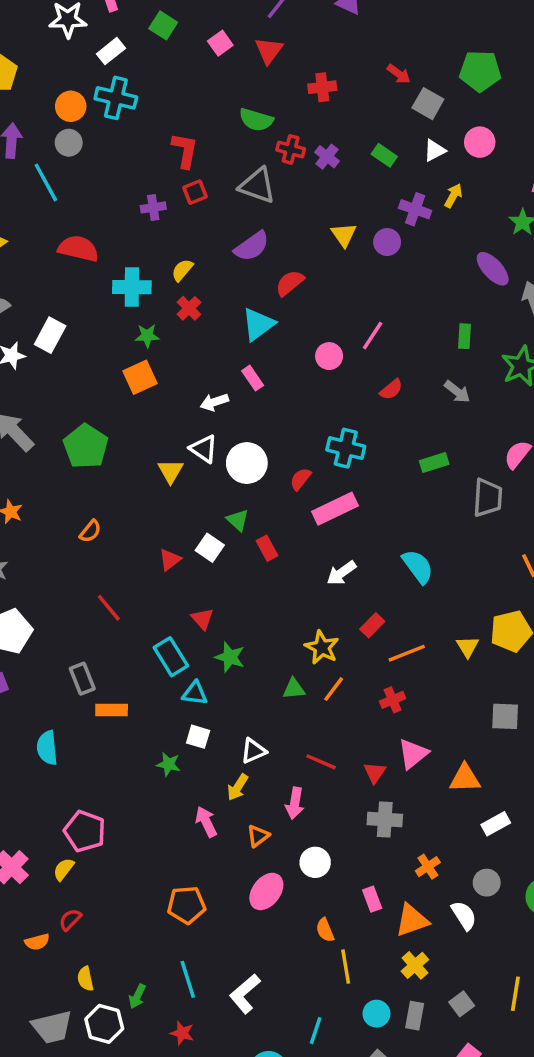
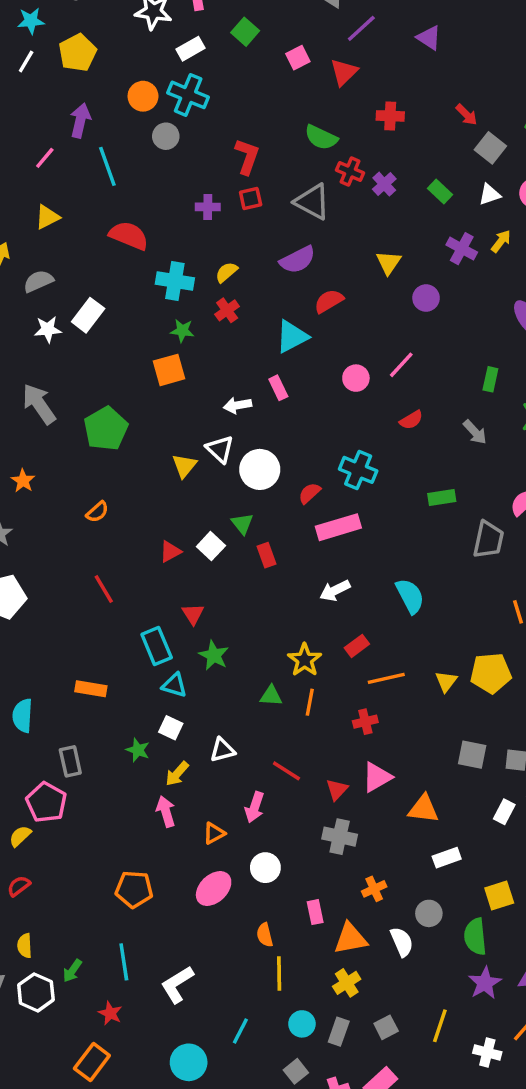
gray circle: (69, 143) -> (166, 136), moved
purple circle: (387, 242) -> (426, 298), moved
gray rectangle: (82, 679) -> (70, 761), moved
orange line: (334, 689) -> (310, 702), turned -36
yellow arrow: (238, 787) -> (177, 774), moved

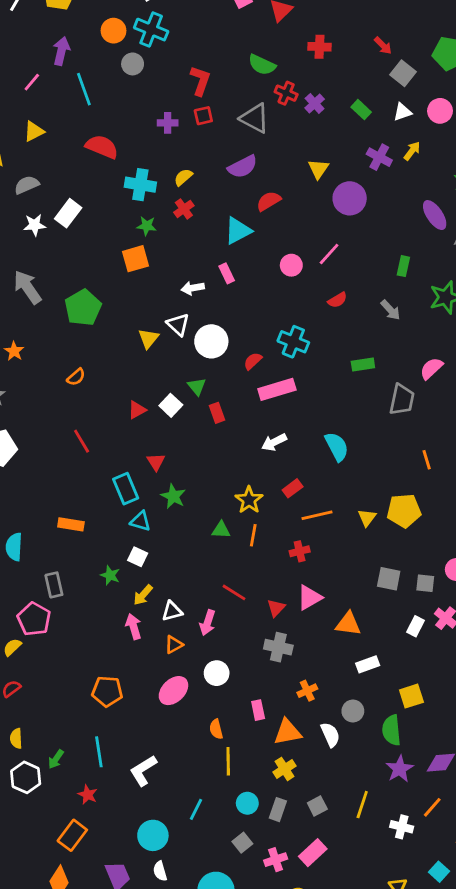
purple circle: (426, 298) -> (350, 198), size x1.5
white triangle: (222, 750) -> (172, 611), moved

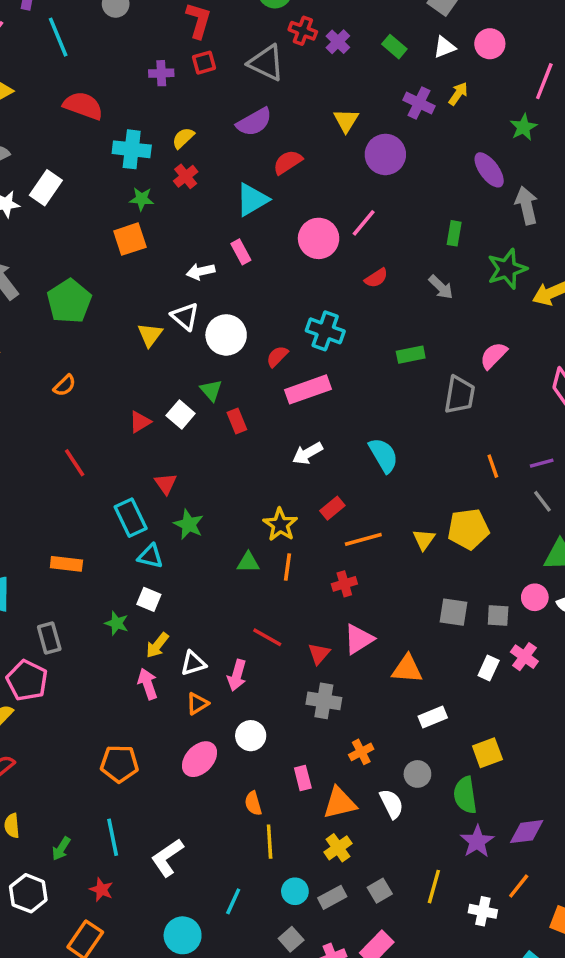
pink circle: (291, 265) -> (319, 238), size x1.5
white hexagon: (26, 777) -> (28, 893), moved
gray rectangle: (278, 810) -> (332, 897), turned 45

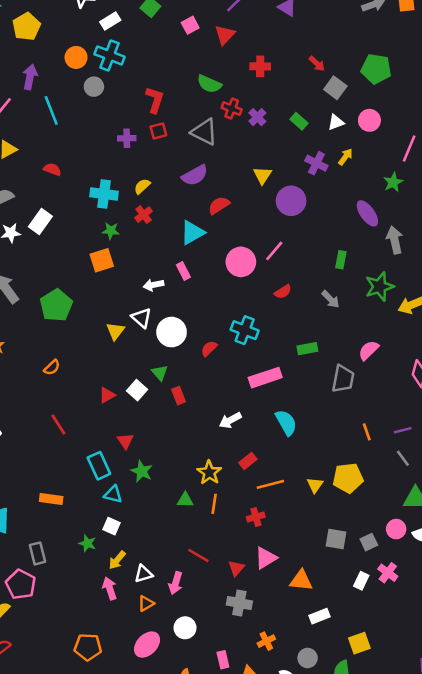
red semicircle: (83, 106) -> (52, 169), moved, size x0.6
pink rectangle: (308, 389) -> (265, 378), moved
gray square: (498, 616) -> (369, 542), turned -30

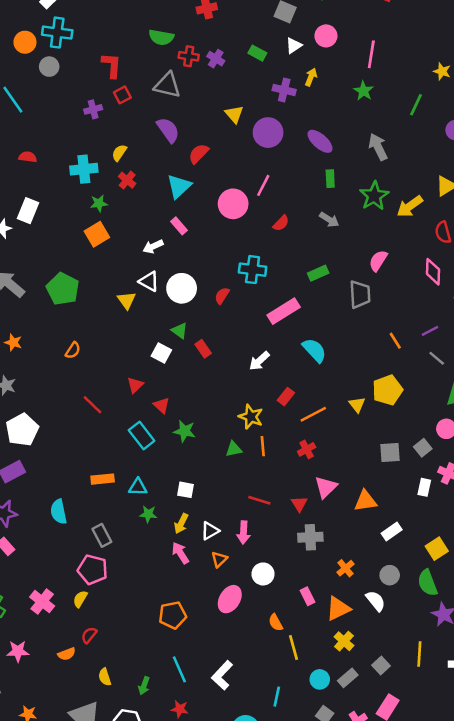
purple semicircle: (195, 175) -> (168, 130), turned -84
purple ellipse: (367, 213) -> (320, 141), moved
red triangle: (107, 395) -> (135, 385), moved
cyan triangle: (113, 494) -> (138, 487), moved
white square: (111, 526) -> (185, 490), moved

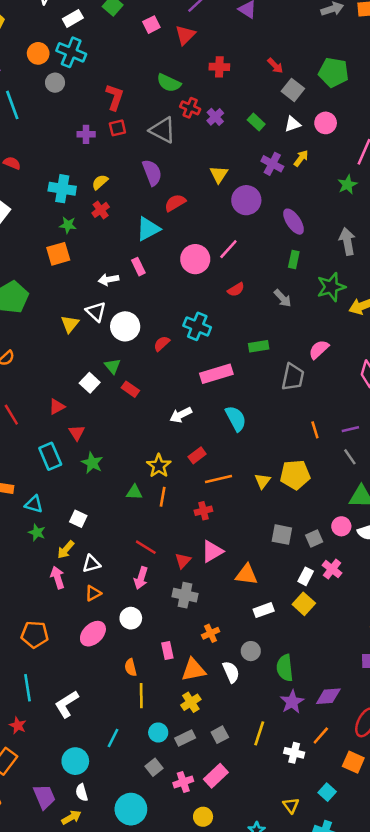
red rectangle: (203, 349) -> (130, 389), turned -35
pink arrow: (243, 533) -> (141, 578), moved
yellow square: (437, 549) -> (304, 604), moved, turned -30

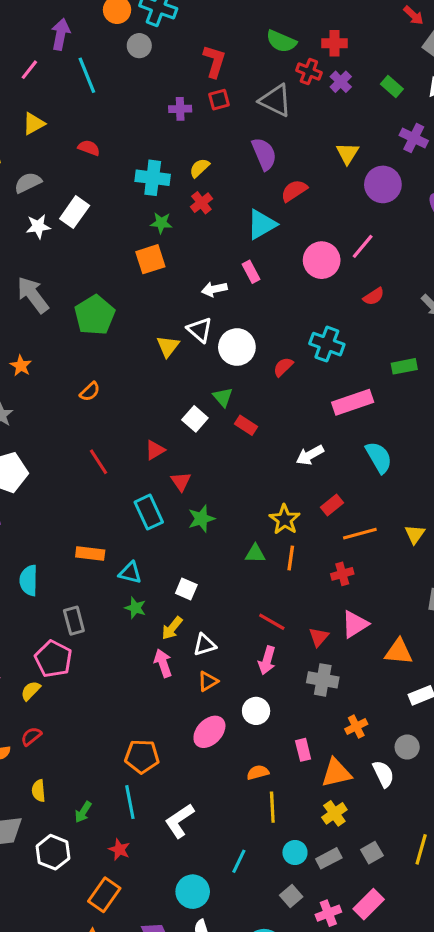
red cross: (219, 67) -> (334, 43), moved
green star: (92, 463) -> (201, 519), turned 30
orange pentagon: (35, 635) -> (142, 756), moved
orange semicircle: (131, 667) -> (258, 772), turned 91

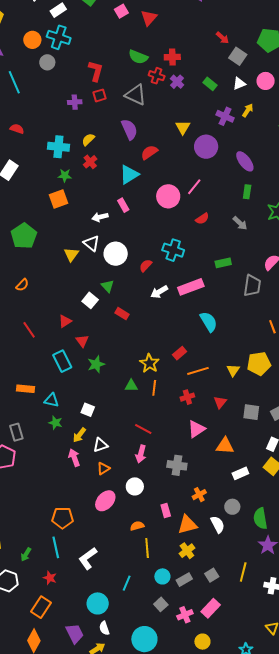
red rectangle: (246, 425) -> (122, 314), moved
white arrow: (310, 455) -> (159, 292), moved
red triangle: (319, 637) -> (220, 402), moved

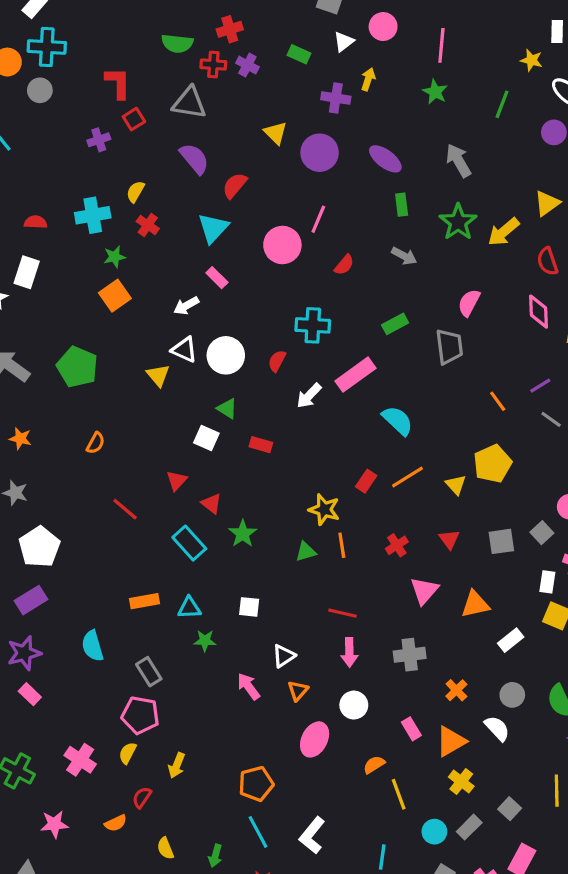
red semicircle: (17, 129) -> (36, 222), moved
orange line: (198, 371) -> (407, 477), moved
yellow arrow: (79, 435) -> (177, 765), moved

